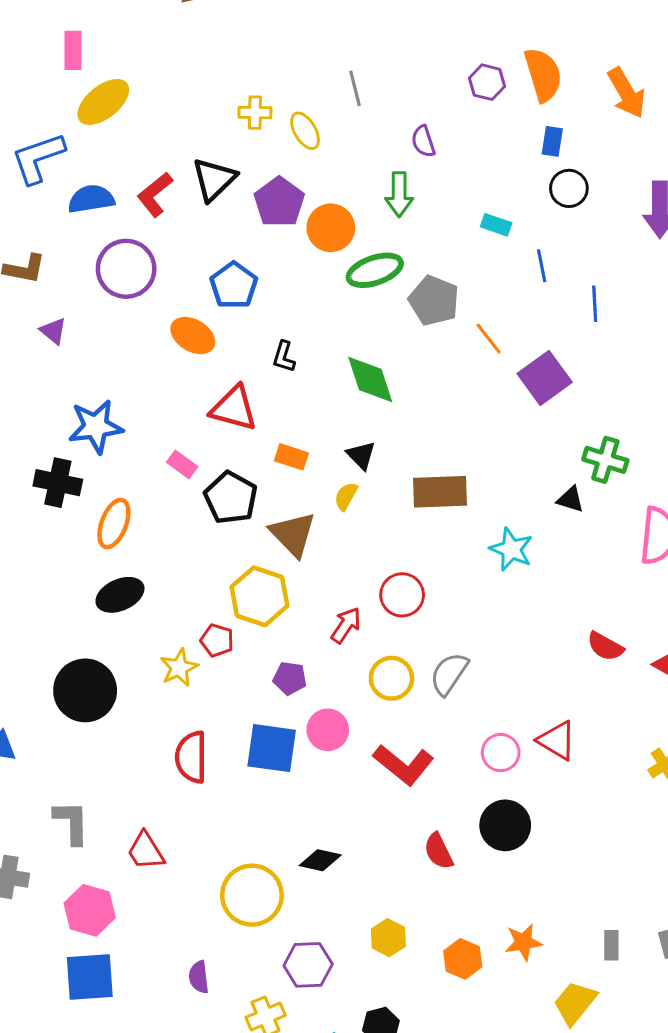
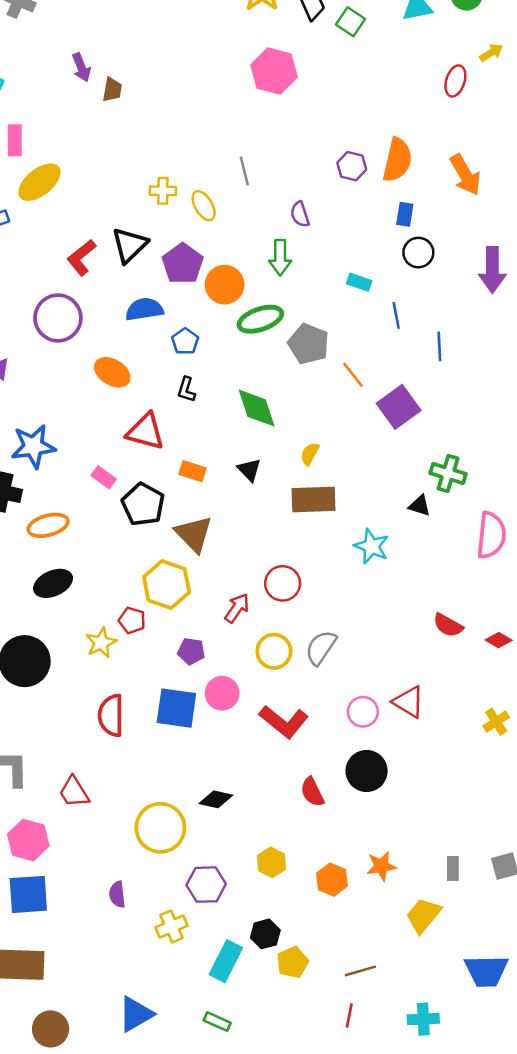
orange semicircle: (543, 75) -> (397, 160), turned 30
blue semicircle: (91, 199) -> (144, 309), moved
blue pentagon: (234, 285) -> (185, 341), moved, size x0.7
yellow semicircle: (346, 496) -> (310, 454), moved
orange ellipse: (114, 524) -> (48, 525), turned 54

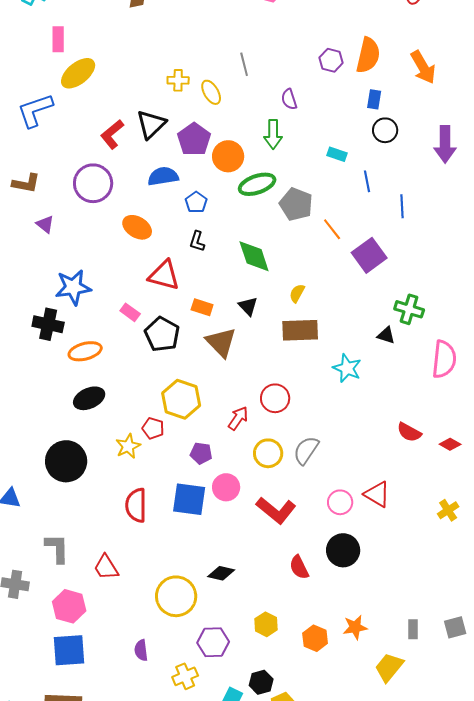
brown triangle: (194, 534) -> (221, 342), moved

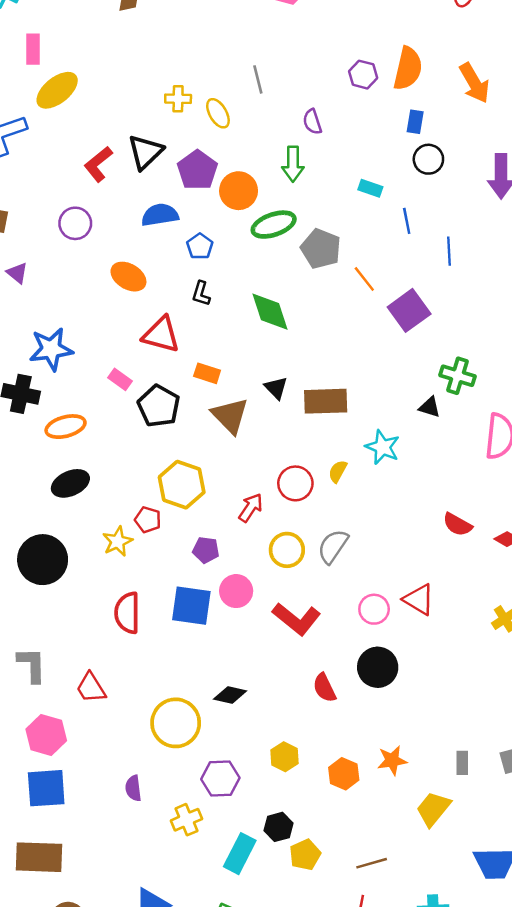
purple circle: (93, 183) -> (75, 223), size x0.7
yellow semicircle: (297, 293) -> (338, 471), moved
black triangle: (248, 306) -> (276, 388), moved

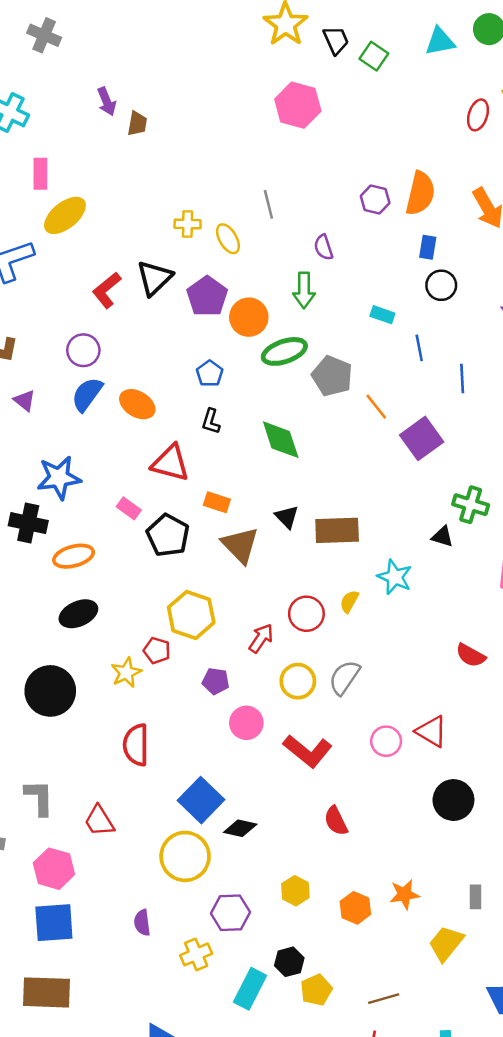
blue semicircle: (160, 215) -> (87, 394), moved, turned -45
blue square: (191, 606) -> (201, 800), moved, turned 36
black circle: (378, 667) -> (453, 800), moved

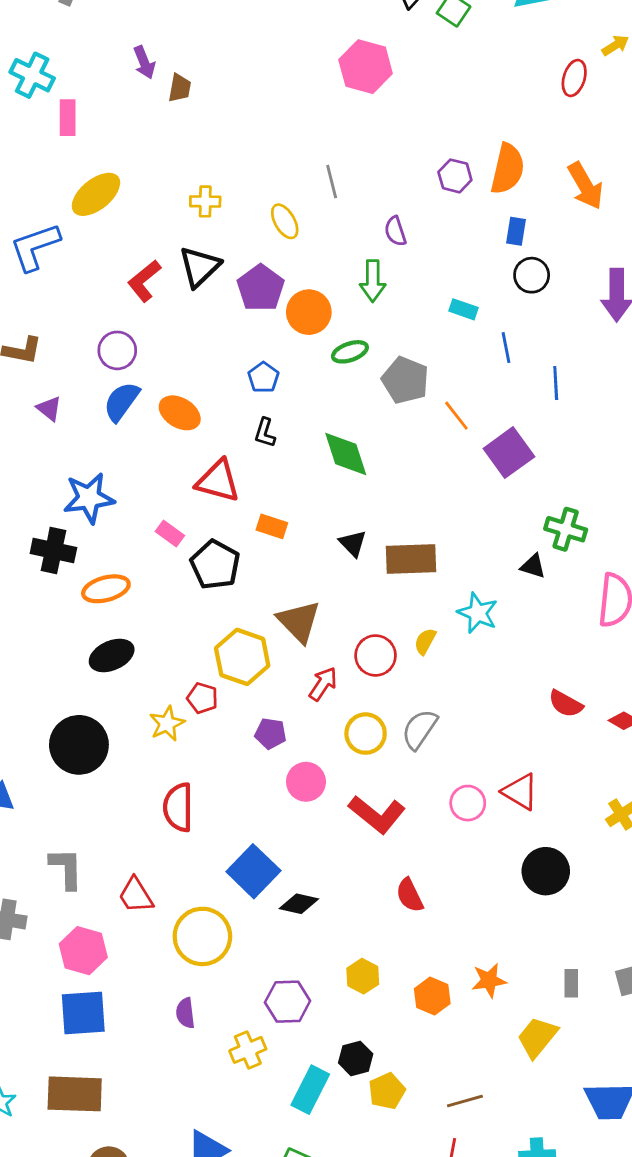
pink rectangle: (40, 174) -> (68, 118), moved
yellow cross: (188, 224) -> (205, 201), moved
green ellipse: (284, 351) -> (350, 352), size x0.7
brown triangle: (240, 545) -> (299, 621), moved
yellow circle: (185, 856) -> (202, 936), moved

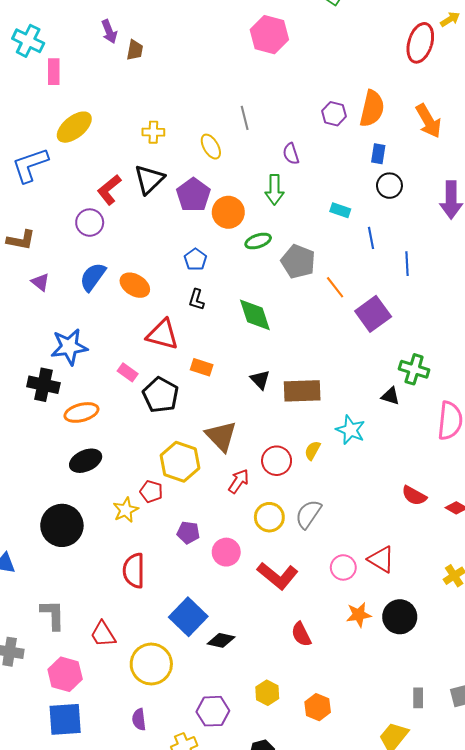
red ellipse: (574, 78) -> (420, 43), size x1.5
purple circle: (117, 350) -> (90, 223), moved
purple pentagon: (271, 734) -> (188, 533), moved
orange star: (489, 980) -> (359, 615), moved

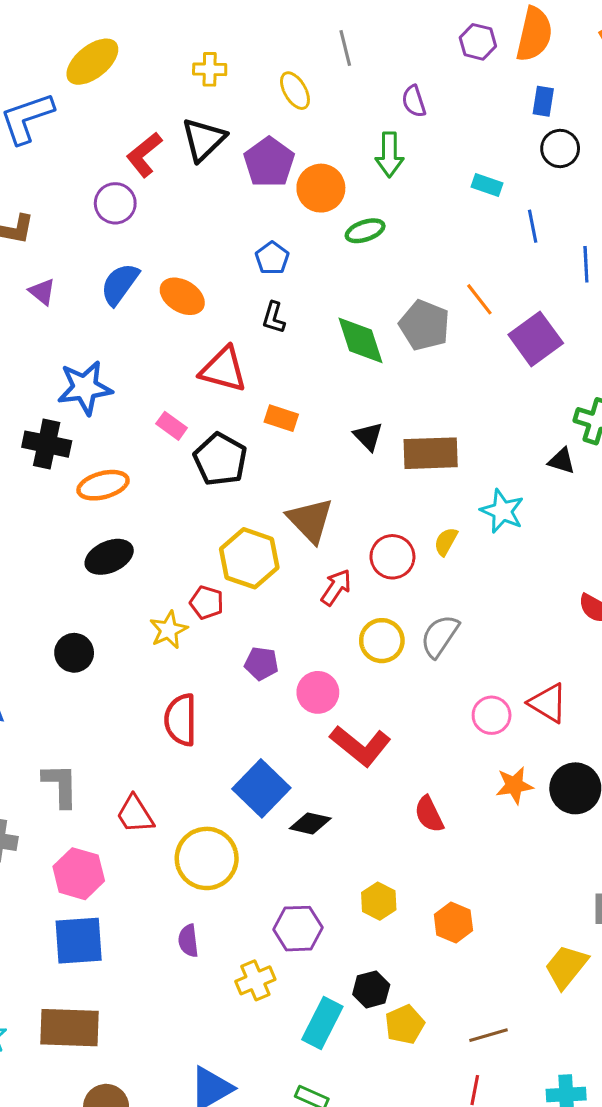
gray pentagon: (298, 262) -> (424, 325), moved
black circle: (62, 525) -> (74, 653), size x0.6
red L-shape: (278, 576) -> (360, 746), moved

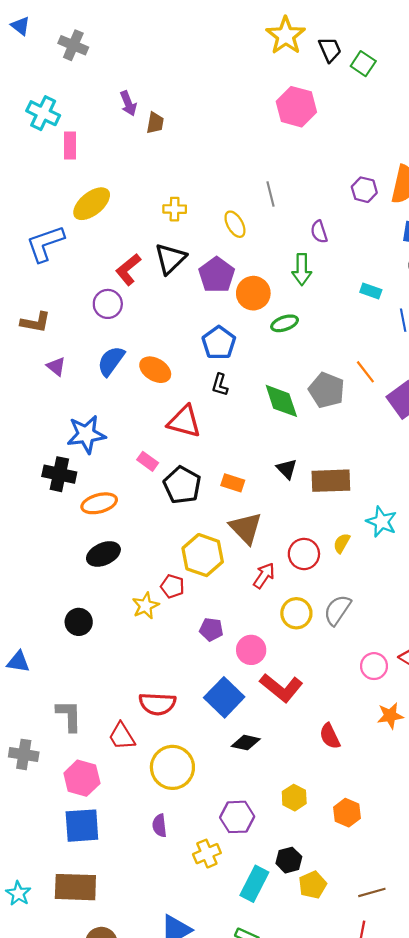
blue pentagon: (272, 258) -> (219, 343), size x1.4
orange rectangle: (281, 418) -> (233, 483), moved
red semicircle: (181, 720) -> (157, 704), moved, turned -87
blue square: (261, 788) -> (224, 697), moved

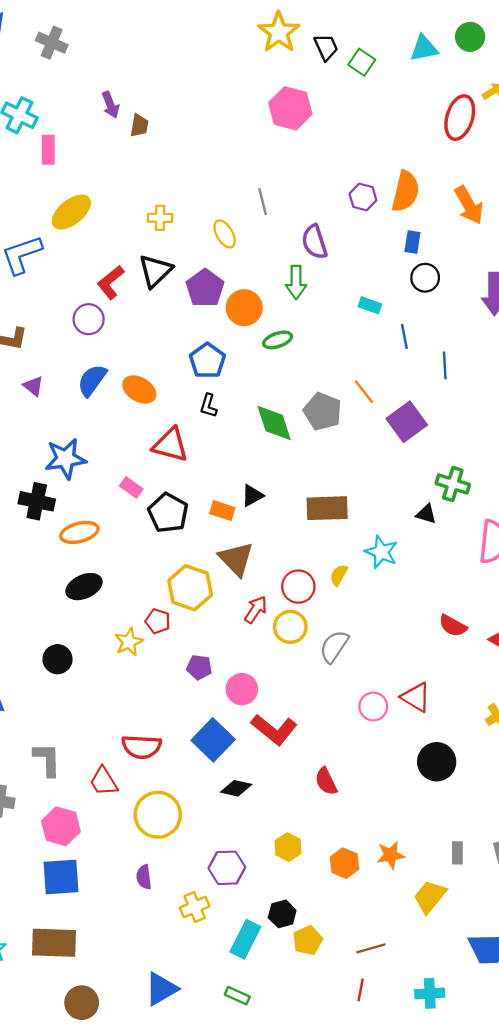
purple semicircle: (319, 232) -> (314, 242), size x1.4
black triangle: (287, 469) -> (252, 496), moved, turned 45
yellow circle: (296, 613) -> (290, 627), moved
orange star: (390, 716) -> (391, 855), moved

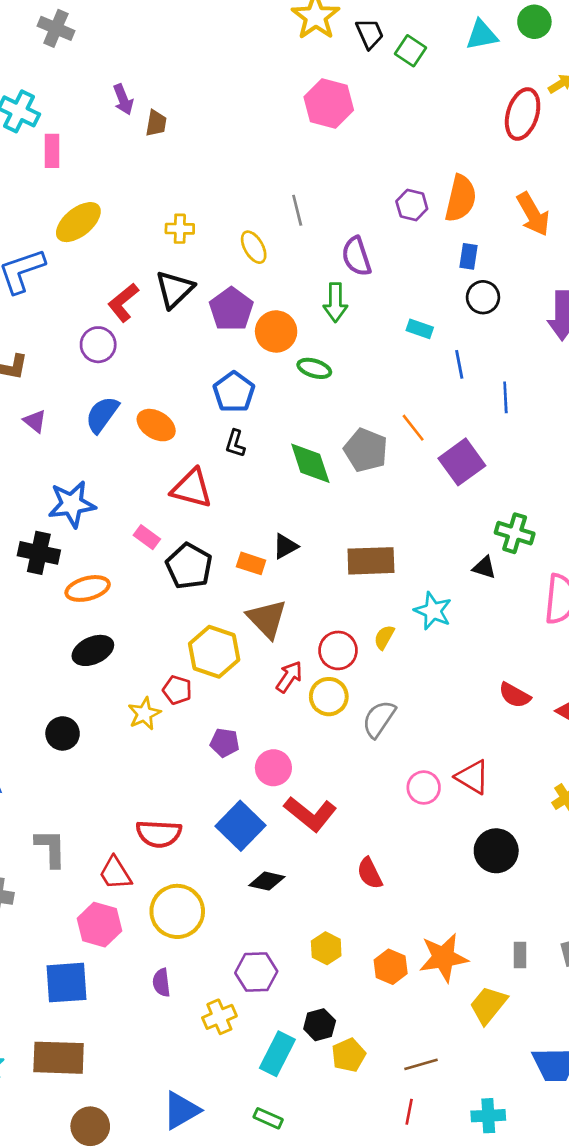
green ellipse: (278, 340) -> (314, 368), turned 36
pink hexagon: (61, 826) -> (99, 925), moved
orange star: (391, 855) -> (443, 958), size x1.5

